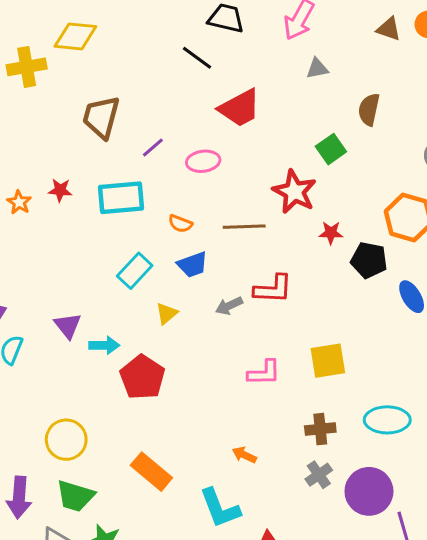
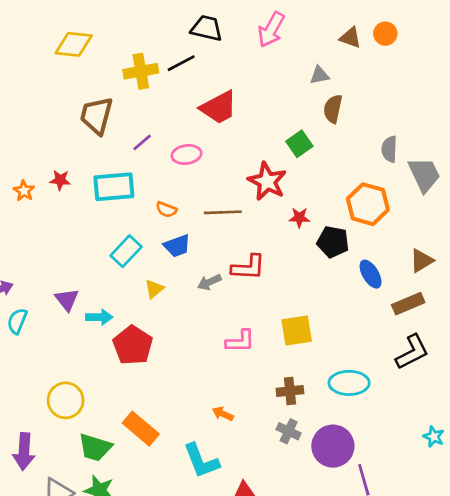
black line: (197, 58) -> (181, 63), turned -64
yellow cross: (27, 67) -> (141, 71), moved
gray triangle: (317, 68) -> (319, 75), moved
gray cross: (319, 475) -> (289, 431), turned -30
green trapezoid: (75, 496) -> (95, 447), moved

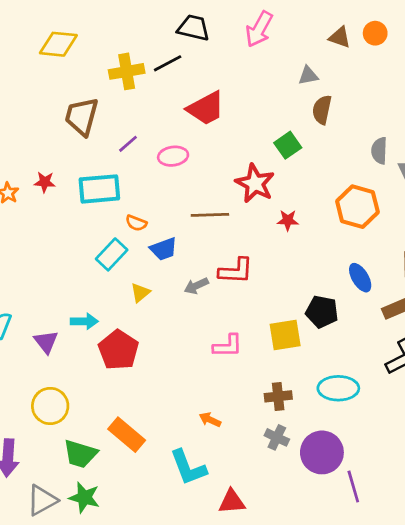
orange semicircle: (166, 210) -> (136, 223), moved
black pentagon: (333, 242) -> (322, 312), moved
purple triangle: (67, 300) -> (46, 342), moved

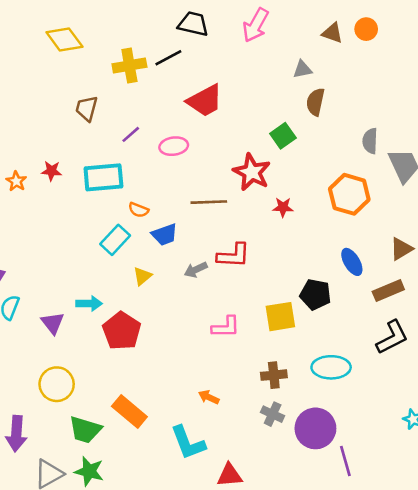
yellow diamond: (58, 44) -> (64, 39), turned 48
brown trapezoid: (82, 117) -> (87, 108), size x0.7

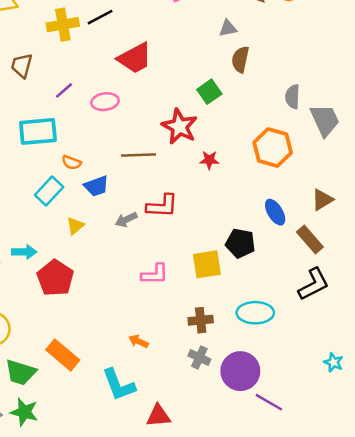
brown rectangle: (388, 291) -> (310, 239), turned 72
purple line: (345, 461) -> (269, 402), turned -44

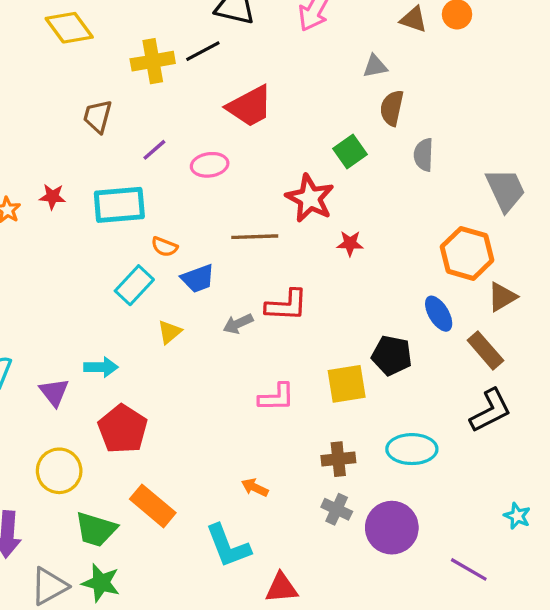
gray semicircle: (293, 97) -> (424, 155), moved
orange hexagon: (273, 148) -> (467, 253), moved
red pentagon: (55, 278) -> (123, 429), moved
purple line: (269, 402) -> (469, 569), moved

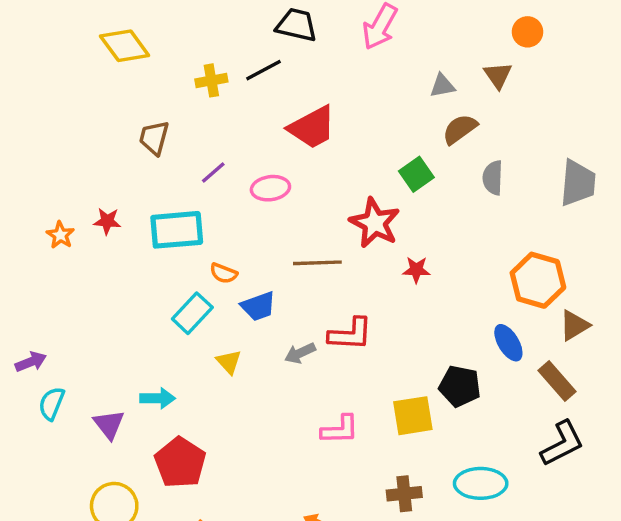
brown triangle: (414, 19) -> (498, 75), moved, turned 36
yellow cross: (153, 61) -> (211, 80), size x0.7
brown semicircle: (392, 108) -> (460, 129), turned 42
gray trapezoid: (506, 190) -> (578, 183), moved, turned 30
yellow triangle: (169, 332) -> (229, 362), turned -32

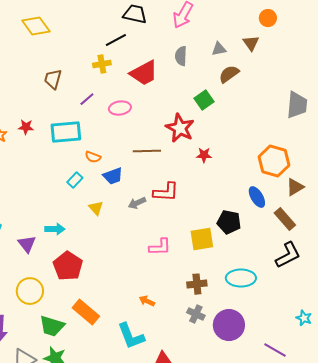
yellow cross: (211, 80) -> (102, 64), moved
gray semicircle: (493, 178) -> (181, 56), moved
cyan rectangle: (192, 313) -> (75, 180), size x0.7

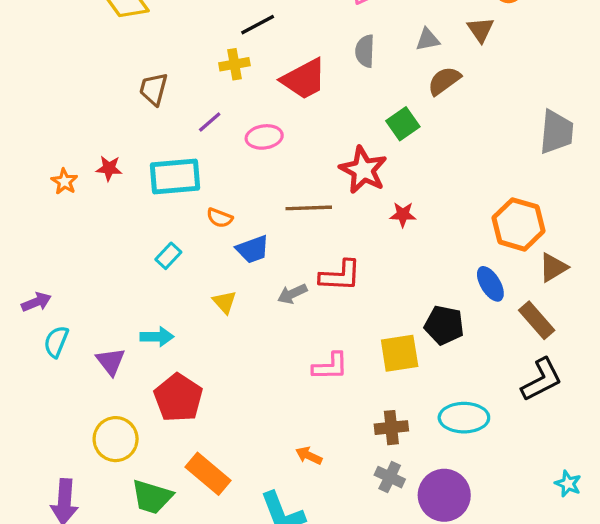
cyan rectangle: (75, 180) -> (168, 256), moved

